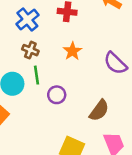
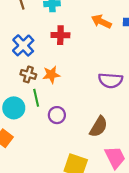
orange star: (72, 51) -> (51, 75), moved, turned 30
purple semicircle: (115, 63) -> (110, 80), turned -35

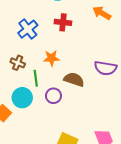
brown cross: (28, 74) -> (18, 63), moved
cyan circle: (14, 108) -> (22, 98), moved
brown semicircle: (99, 127) -> (74, 80), moved, turned -108

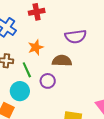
purple semicircle: (106, 68) -> (76, 36), moved

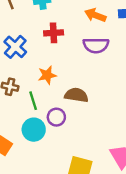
purple semicircle: (76, 36) -> (96, 45), moved
cyan circle: (20, 91) -> (34, 130), moved

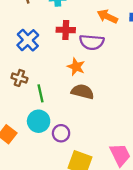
purple semicircle: (96, 45) -> (92, 42), moved
orange star: (47, 75) -> (76, 67), moved, turned 30
purple circle: (56, 117) -> (61, 133), moved

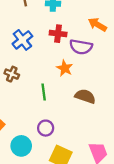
brown semicircle: (83, 92) -> (85, 96), moved
green line: (40, 93) -> (44, 92), moved
cyan circle: (39, 121) -> (21, 146), moved

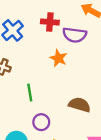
green line: (44, 92) -> (30, 92), moved
brown semicircle: (85, 96) -> (80, 105), moved

